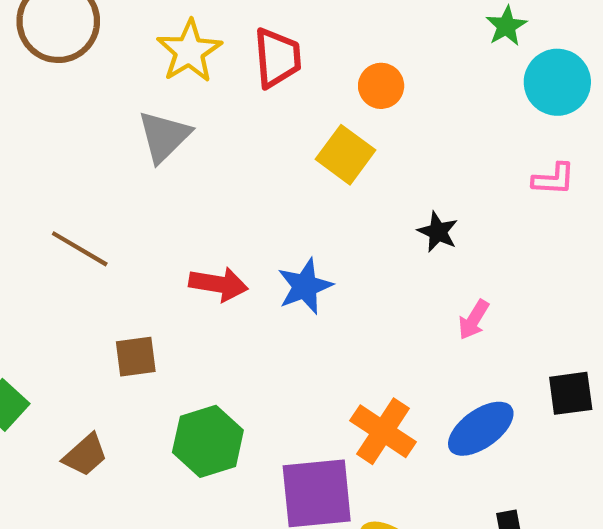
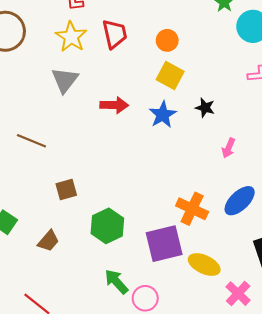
yellow square: (346, 155) -> (170, 75), moved
red arrow: (218, 284) -> (114, 105), moved
blue star: (305, 286) -> (163, 115), moved

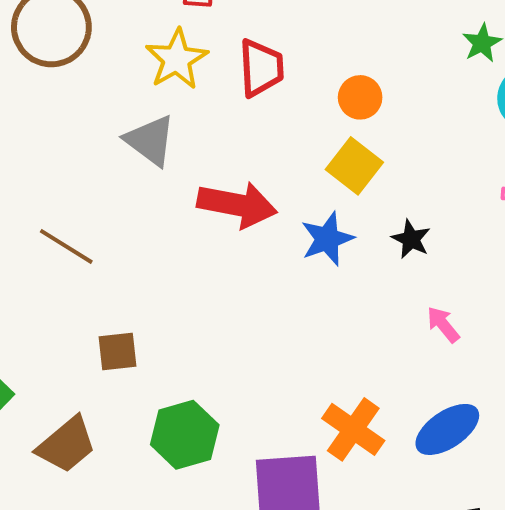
gray triangle: (65, 80) -> (150, 140), turned -40
red arrow: (114, 105) -> (237, 205), size x1.4
pink arrow: (229, 148) -> (443, 324), turned 108
brown trapezoid: (48, 241) -> (66, 445), size x1.4

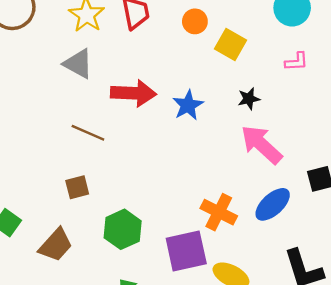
yellow square: (354, 166) -> (230, 45), moved
black star: (411, 239) -> (249, 99), moved, turned -30
brown line: (66, 246) -> (88, 133), moved
pink arrow: (443, 324) -> (261, 145), size x2.0

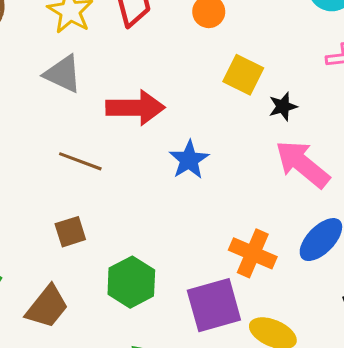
yellow square: (230, 45) -> (243, 75), moved
blue star: (188, 105) -> (189, 160), moved

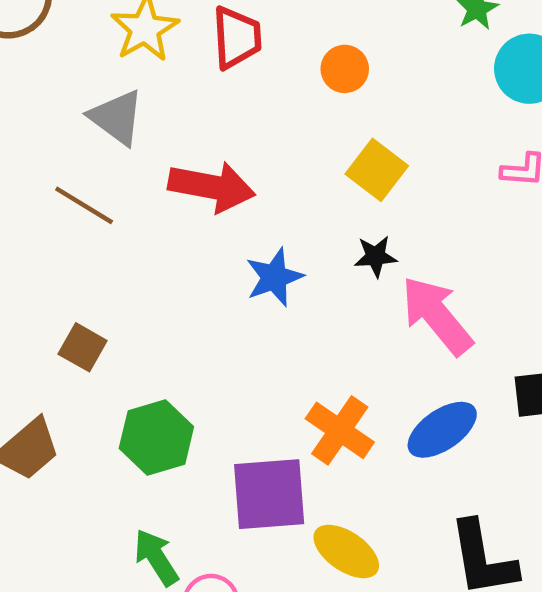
black star: (283, 106) -> (376, 256), moved
brown line: (80, 161) -> (84, 205), moved
brown square: (70, 232) -> (83, 347), turned 36

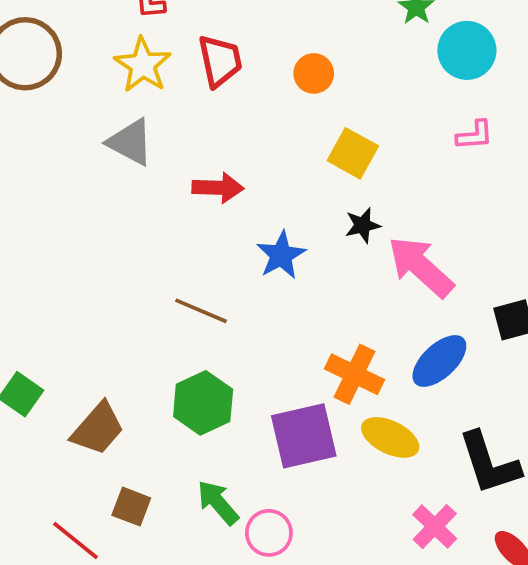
red arrow: (212, 187) -> (218, 188), size x0.7
brown line: (84, 205) -> (201, 311), moved
brown square: (83, 347) -> (131, 507), moved
yellow ellipse: (346, 551) -> (390, 437), moved

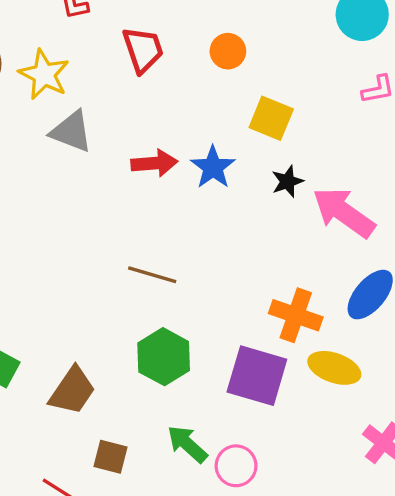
yellow star: (143, 65) -> (44, 74), moved
blue star: (281, 255) -> (213, 167), moved
purple square: (304, 436) -> (257, 376), turned 36

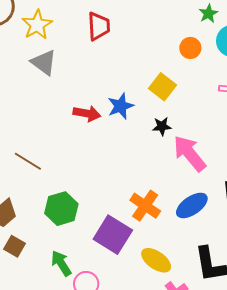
orange circle: (228, 51) -> (190, 48), moved
red arrow: (154, 163) -> (87, 113), moved
brown line: (152, 275) -> (28, 161), moved
yellow ellipse: (334, 368) -> (156, 260), moved
brown square: (110, 457) -> (14, 246), moved

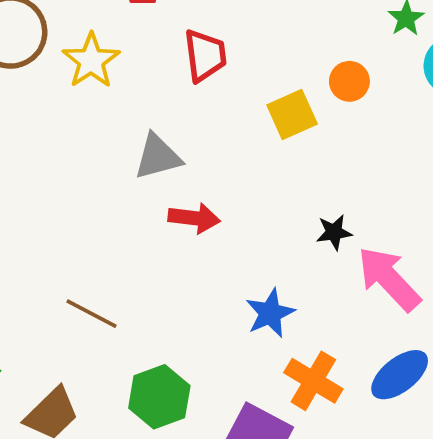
orange circle: (190, 48) -> (349, 81), moved
gray triangle: (44, 63) -> (158, 157), moved, turned -48
yellow square: (162, 87) -> (292, 115), moved, turned 32
blue star: (121, 106) -> (270, 313), moved

